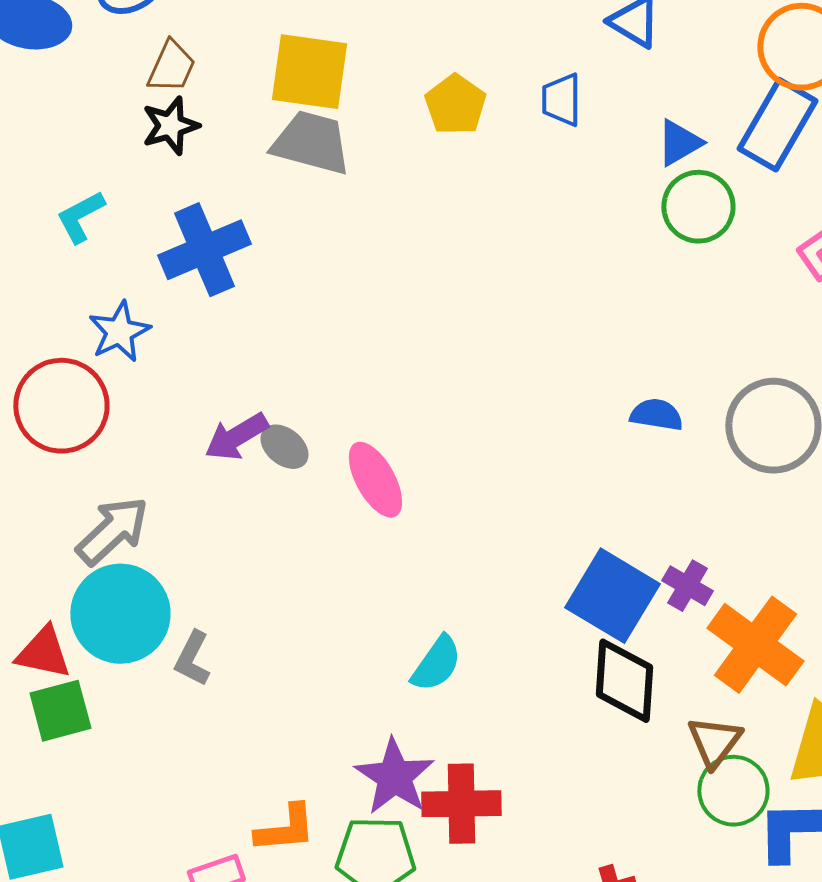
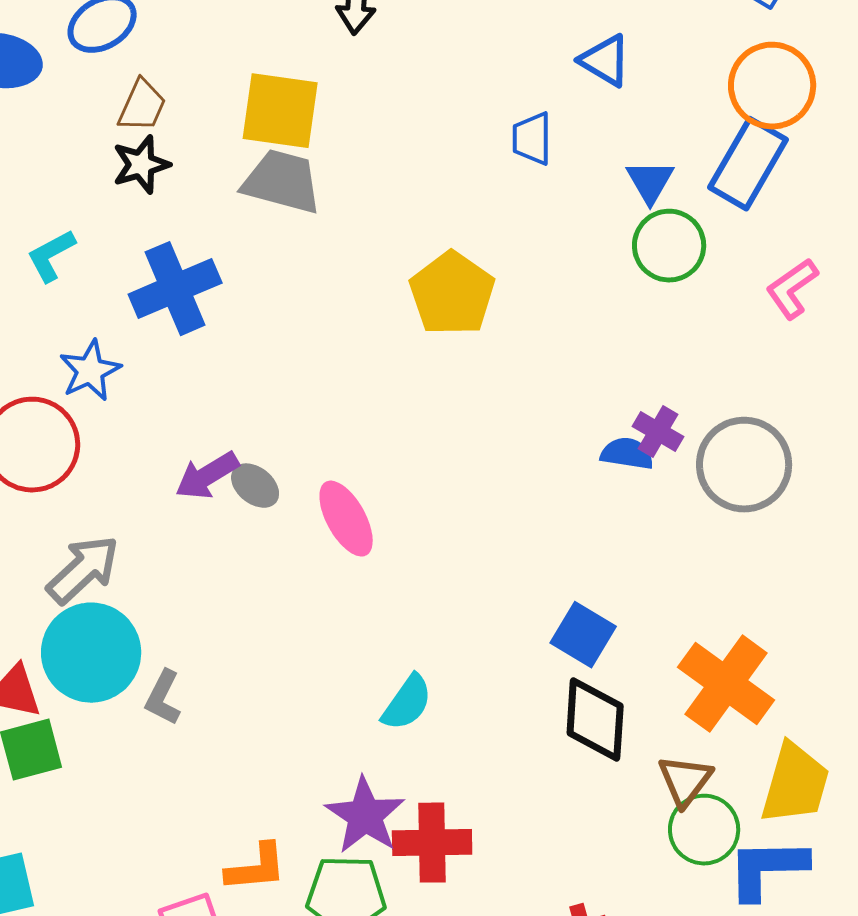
yellow pentagon: (455, 105) -> (452, 294), moved, size x1.4
blue triangle: (679, 143) -> (650, 182), turned -30
purple cross: (687, 586) -> (658, 432), moved
blue square: (612, 596) -> (583, 635), size x0.7

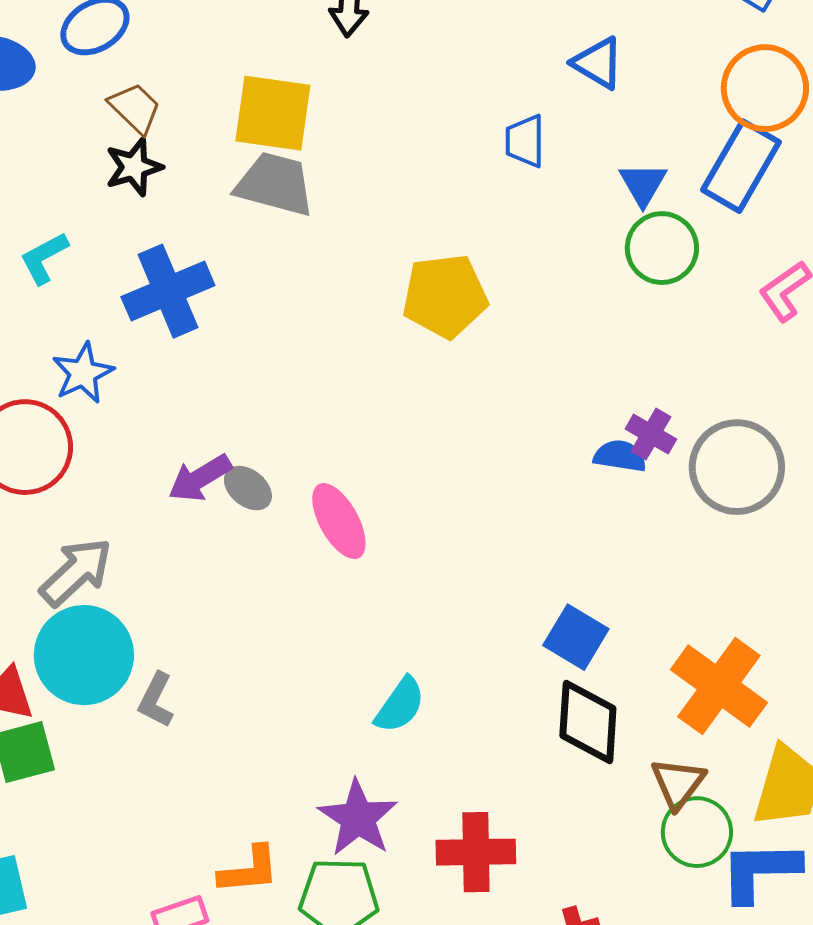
brown trapezoid: (142, 106) -> (135, 108), turned -70
yellow pentagon: (452, 294) -> (445, 296), turned 30
red cross: (432, 843) -> (476, 852), moved

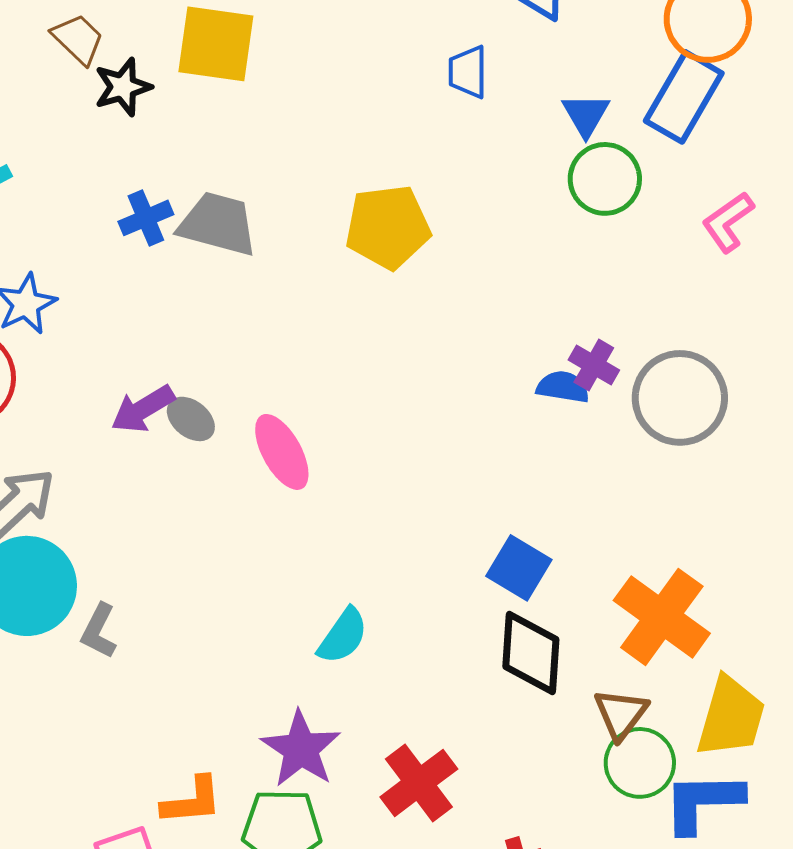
black star: (134, 167) -> (123, 87), moved
gray trapezoid: (275, 184) -> (218, 224), moved
blue cross: (168, 291) -> (146, 218), moved, size x0.6
red cross: (476, 852) -> (419, 783), turned -36

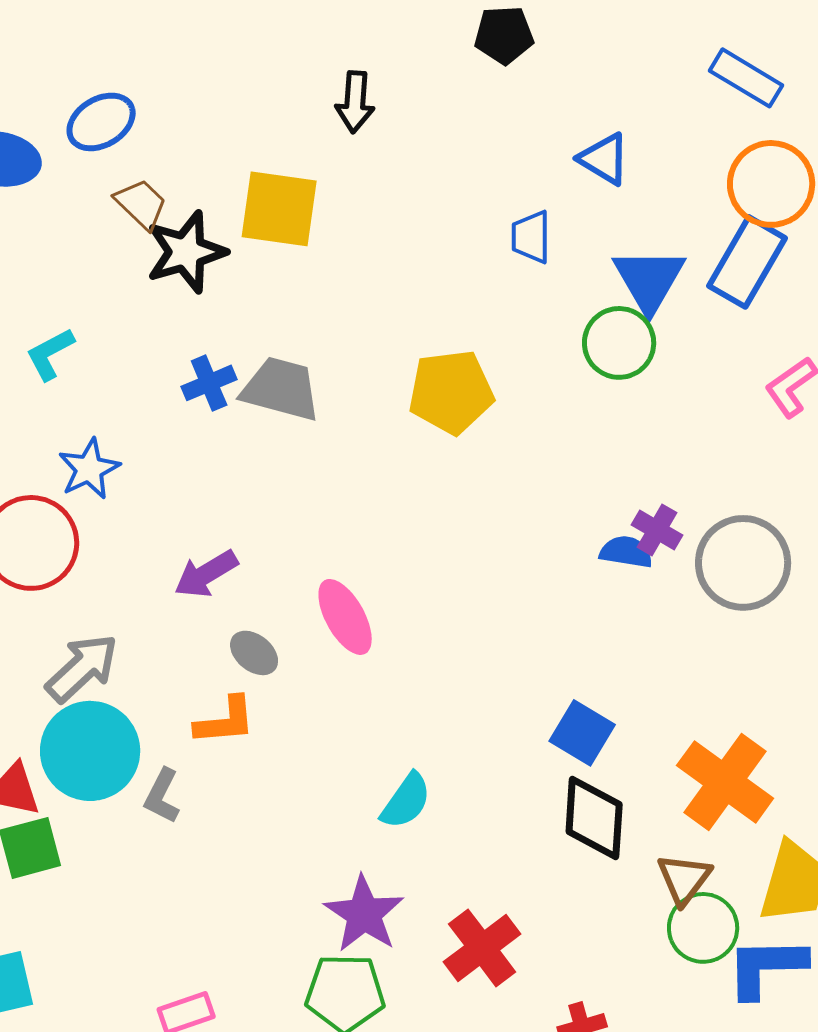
black star: (123, 87) -> (186, 252), size x1.4
blue triangle: (586, 115) -> (649, 280), size x1.5
green circle: (605, 179) -> (619, 343), moved
gray ellipse: (191, 419) -> (254, 653), moved
orange L-shape: (192, 801) -> (225, 721), moved

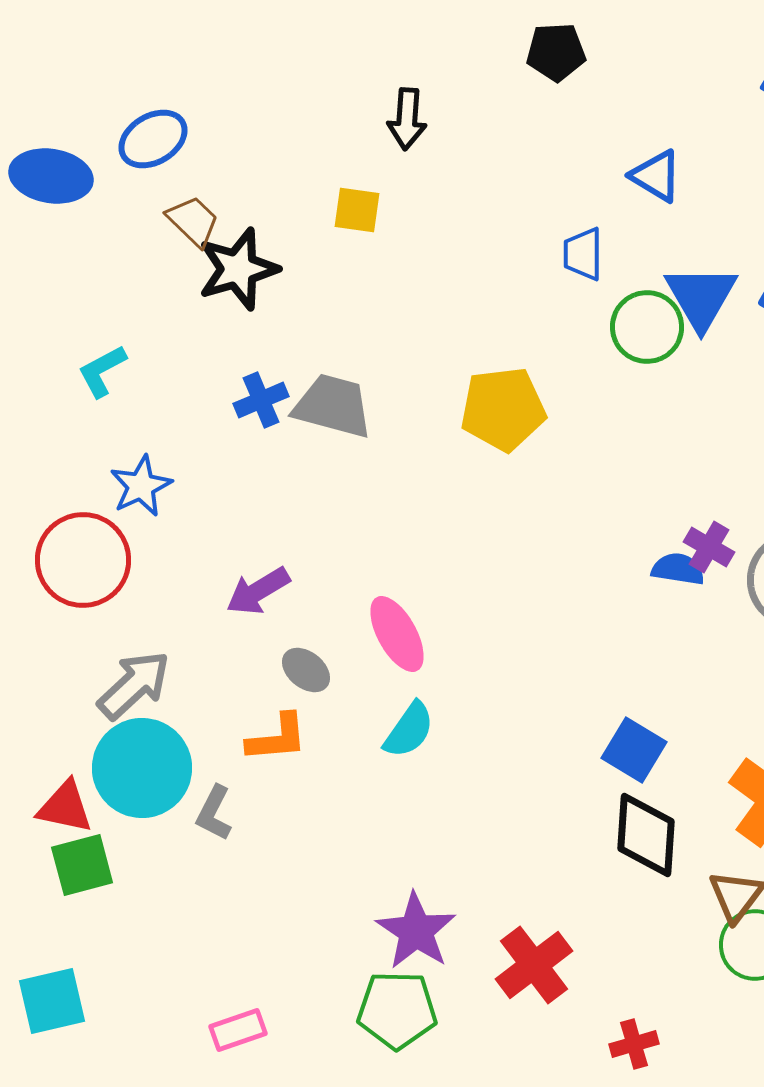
yellow square: (279, 209) -> (357, 210), moved, size x0.6
green circle: (619, 343) -> (647, 327), moved
cyan semicircle: (406, 801) -> (409, 730), moved

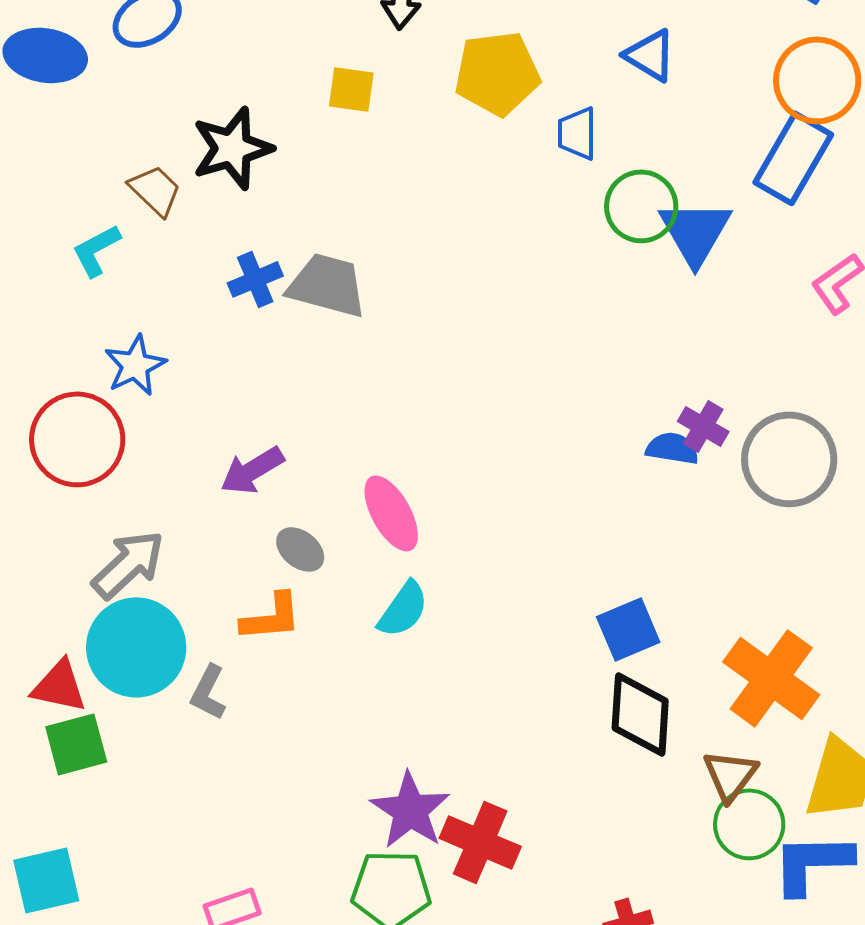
brown trapezoid: (193, 221) -> (155, 190), moved
blue triangle: (701, 297) -> (695, 232), moved
yellow pentagon: (503, 409) -> (497, 73), moved
blue square: (634, 750) -> (628, 629), turned 36
red cross: (534, 965) -> (480, 842), moved, turned -30

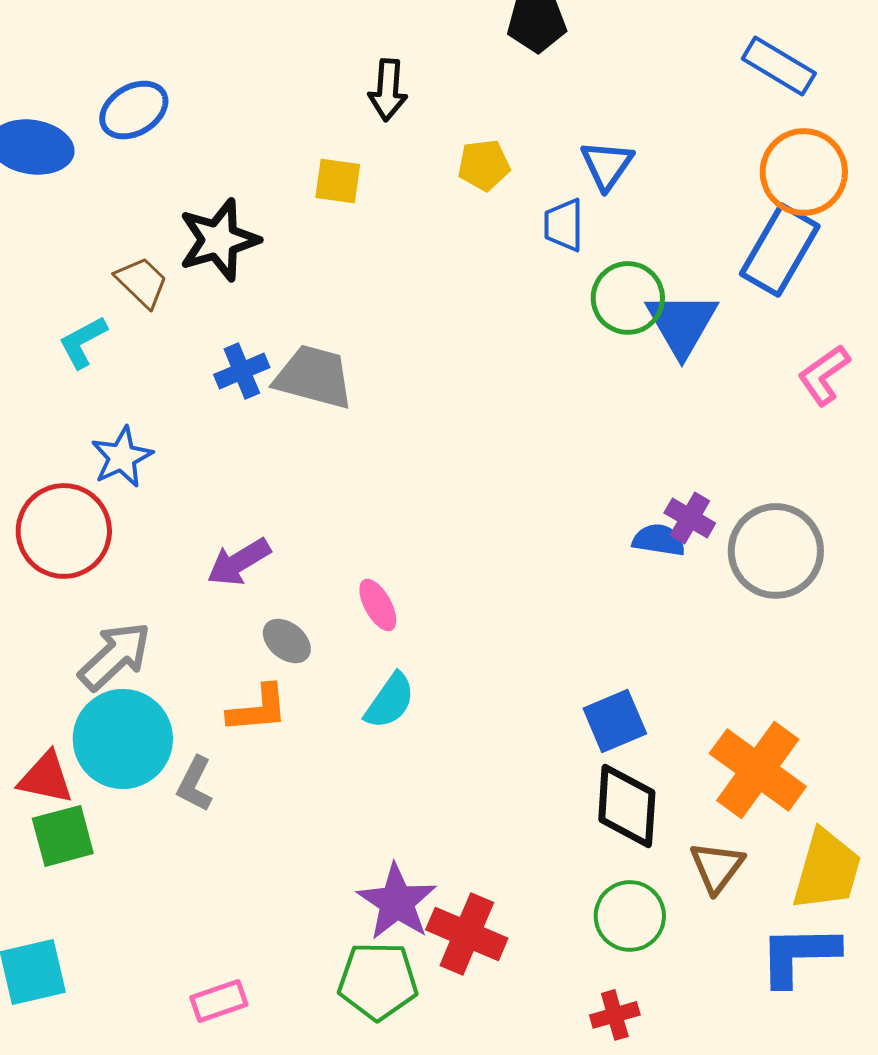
blue triangle: (650, 55) -> (607, 165), moved, turned 34
yellow pentagon: (497, 73) -> (484, 165), size x0.6
pink ellipse: (391, 513) -> (378, 605), size x0.7
green circle: (749, 824) -> (630, 916), moved

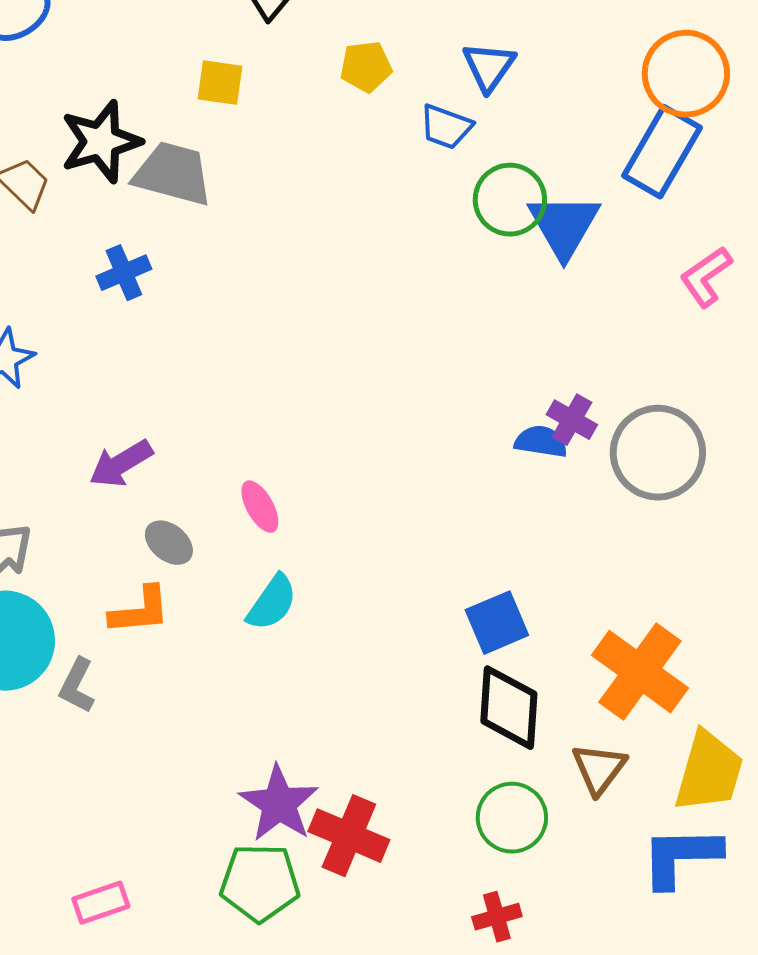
blue trapezoid: (564, 225) -> (446, 127), turned -70
gray trapezoid: (314, 377) -> (173, 174), moved

